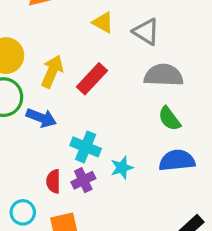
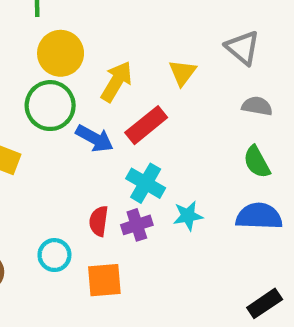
yellow triangle: (103, 22) -> (183, 73), moved, turned 30
gray semicircle: (164, 75) -> (257, 106), size x0.6
red rectangle: (92, 79) -> (146, 125), moved

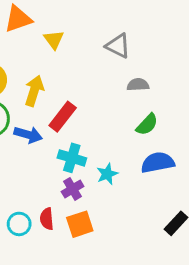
yellow triangle: (183, 73) -> (54, 40), moved
green semicircle: (257, 162) -> (147, 124), turned -95
red semicircle: (99, 221) -> (47, 219), moved
orange square: (104, 280) -> (80, 224), moved

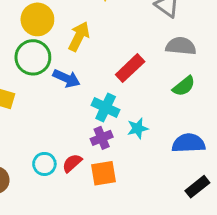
gray semicircle: (138, 85) -> (181, 46), size x1.4
red rectangle: (63, 117) -> (130, 68), moved
blue semicircle: (158, 163) -> (189, 143), moved
red semicircle: (47, 219) -> (72, 163), turned 45

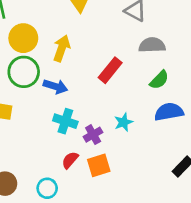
cyan cross: (106, 107) -> (65, 121), moved
blue semicircle: (189, 143) -> (169, 112), moved
cyan circle: (44, 164) -> (47, 188), moved

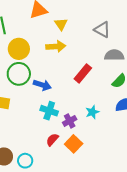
yellow arrow: (62, 48) -> (56, 46), moved, turned 66
orange square: (99, 165) -> (74, 144), turned -30
cyan circle: (47, 188) -> (25, 161), moved

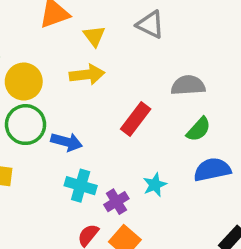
gray triangle: (102, 30) -> (150, 25), moved

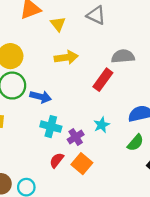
yellow arrow: (87, 75) -> (66, 57), moved
red rectangle: (136, 119) -> (103, 80), moved
green semicircle: (199, 129) -> (135, 143), moved

